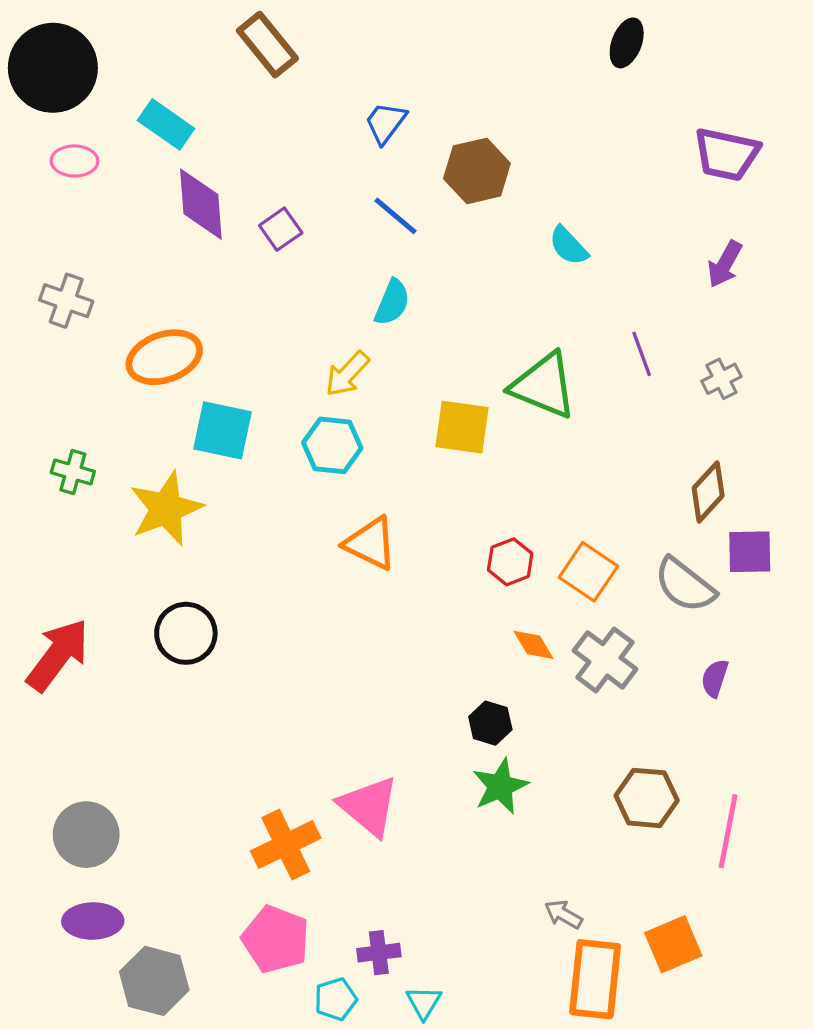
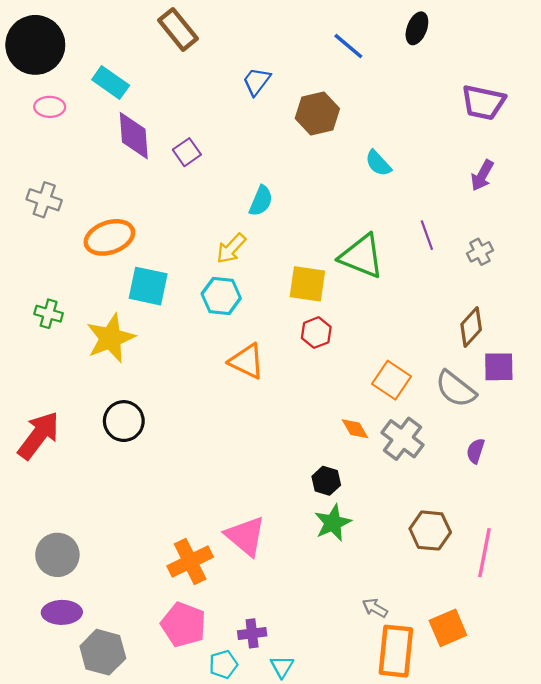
blue line: (395, 216) -> (348, 46), moved
red hexagon: (510, 562) -> (316, 333), moved

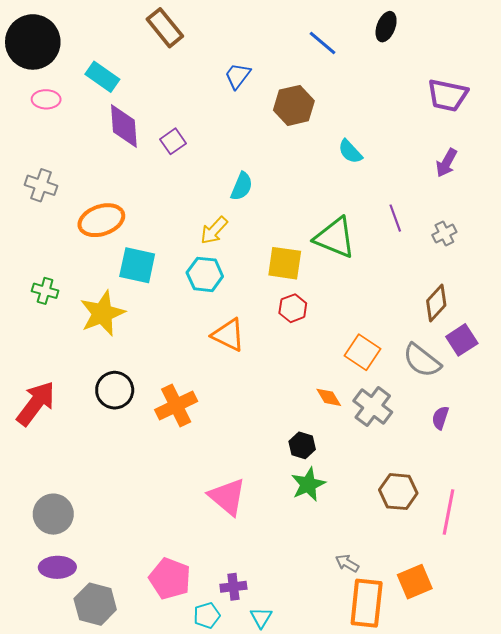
purple square: (499, 367) -> (462, 340), turned -32
orange cross: (190, 562) -> (176, 406), moved

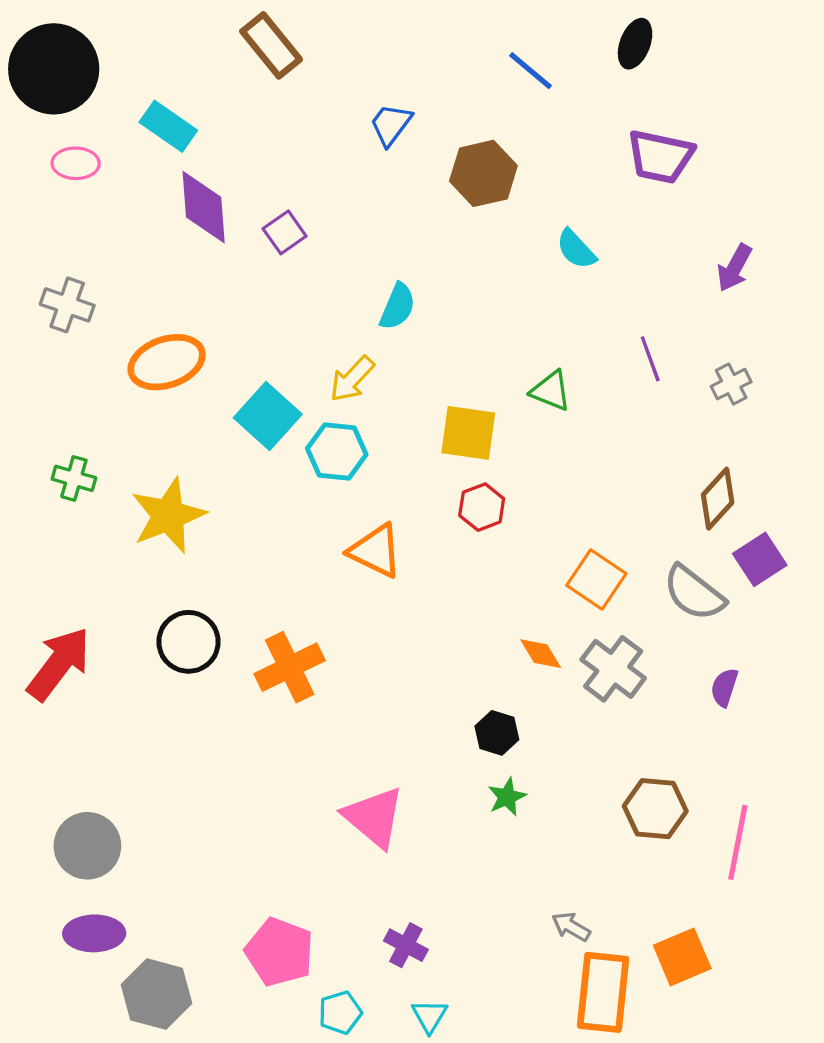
purple trapezoid: (447, 95) -> (660, 157), moved
green triangle: (335, 238) -> (551, 391), size x0.6
cyan square: (137, 265) -> (268, 416), moved, turned 30
green star: (308, 484) -> (507, 797), size x0.7
purple cross: (233, 587) -> (406, 945), moved, turned 35

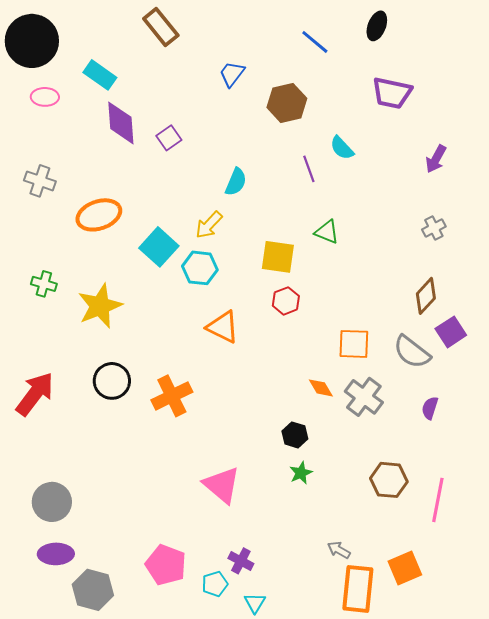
purple line: (650, 359) -> (309, 169), moved
orange square: (596, 580) -> (354, 344), turned -32
cyan pentagon: (340, 1013) -> (215, 584), moved

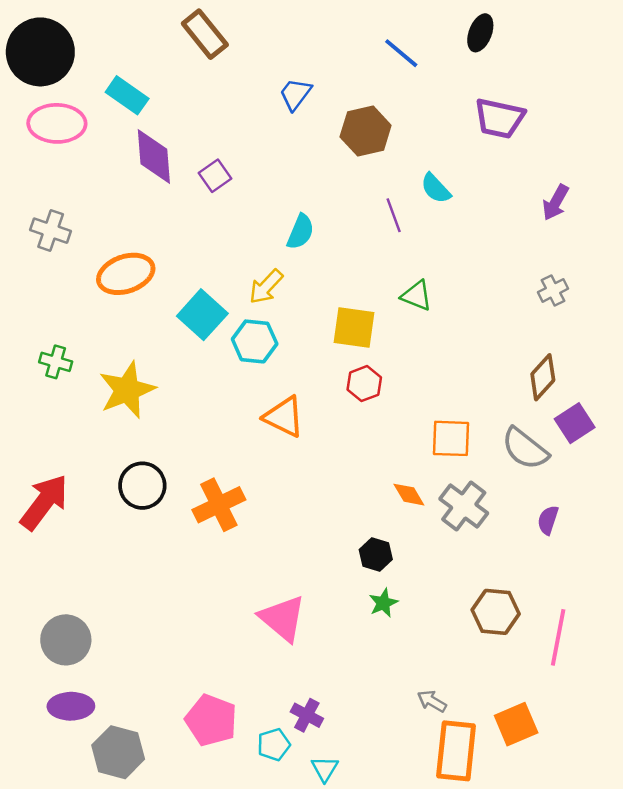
pink ellipse: (45, 97) -> (57, 123), size x1.6

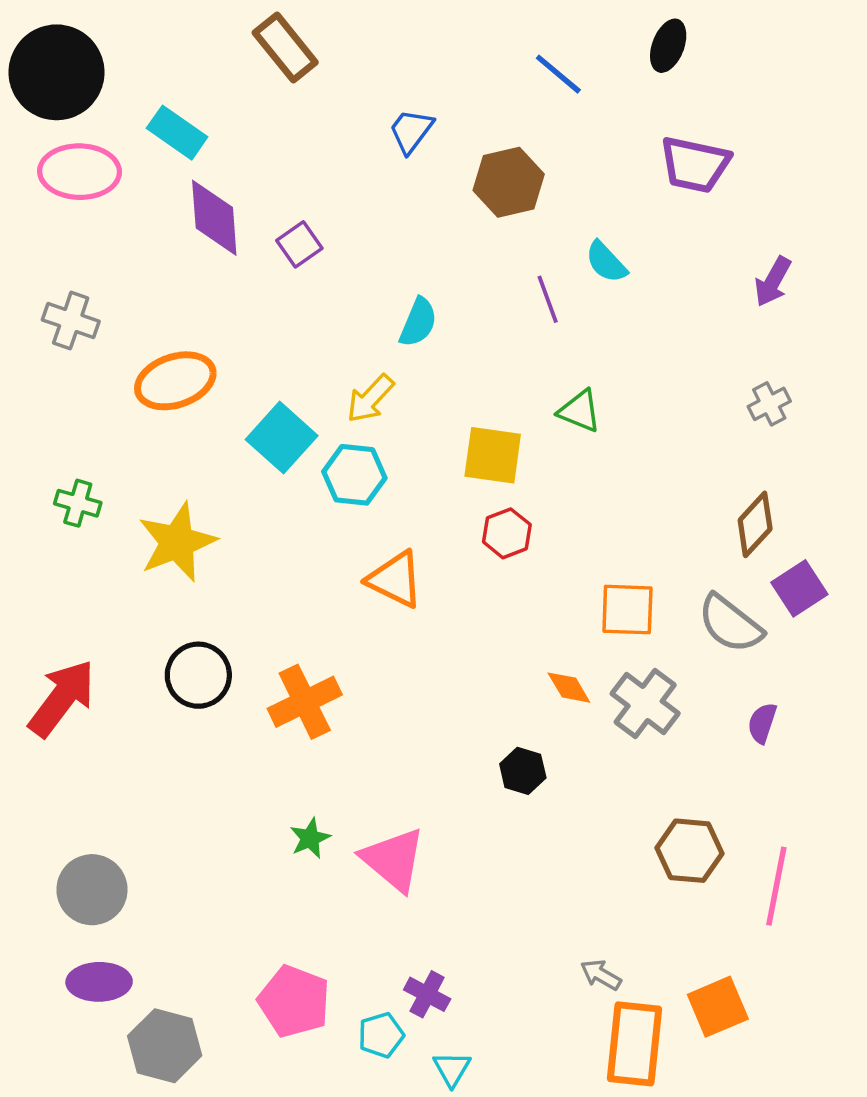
green star: (383, 603) -> (310, 838), moved

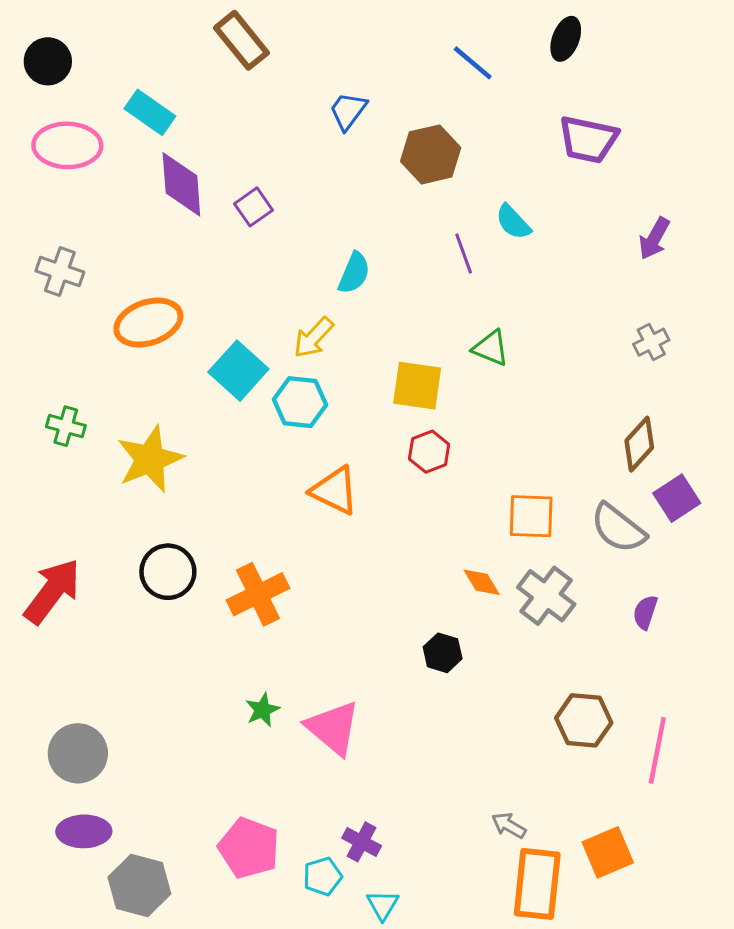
black circle: (57, 72) -> (48, 61), size x0.6

